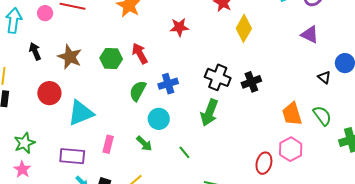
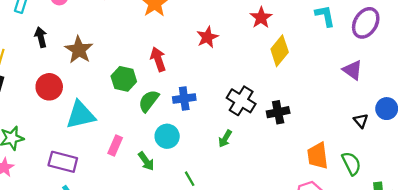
red star: (179, 27) -> (207, 37), turned -30
green hexagon: (111, 58) -> (124, 79), moved
green arrow: (209, 113) -> (225, 139), size x0.6
pink rectangle: (108, 144) -> (115, 146), moved

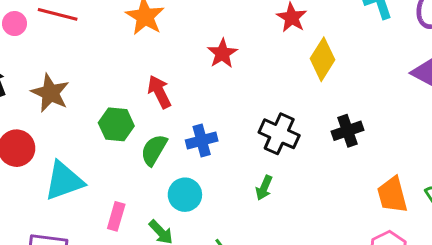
black cross: (278, 112) -> (348, 131), moved

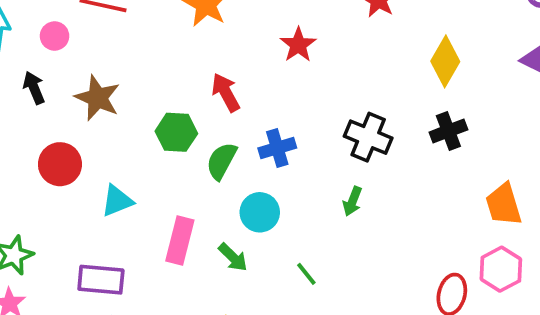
pink circle: (14, 24) -> (55, 36), moved
yellow diamond: (323, 59) -> (445, 61), moved
cyan triangle: (64, 181) -> (117, 201), size x0.7
pink rectangle: (116, 216) -> (180, 241), size x1.4

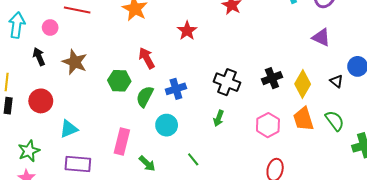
yellow diamond: (445, 61) -> (303, 84), moved
red circle: (60, 164) -> (41, 101), moved
cyan triangle: (117, 201) -> (69, 129), moved
green arrow: (233, 257) -> (147, 163), moved
pink hexagon: (501, 269) -> (268, 125), moved

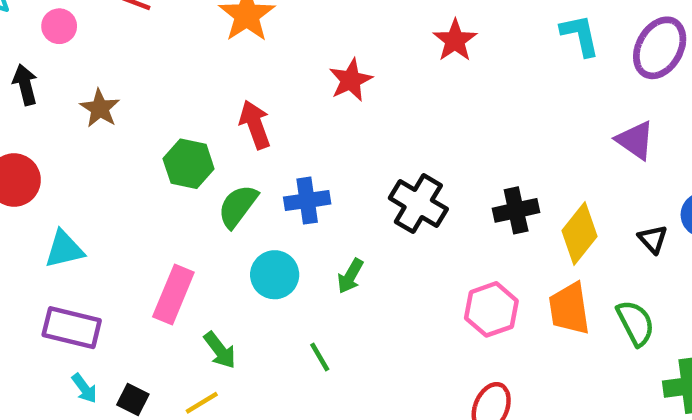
brown star: (75, 62) -> (100, 108), size x0.7
green arrow: (219, 118) -> (350, 276), moved

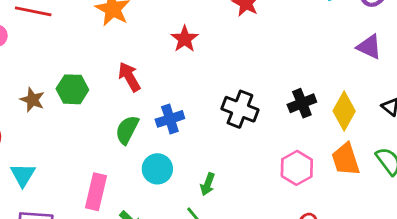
brown star: (100, 108) -> (32, 100), moved
green hexagon: (189, 164) -> (72, 89), moved
cyan triangle: (64, 249) -> (23, 175), turned -36
green arrow: (350, 276) -> (208, 184), moved

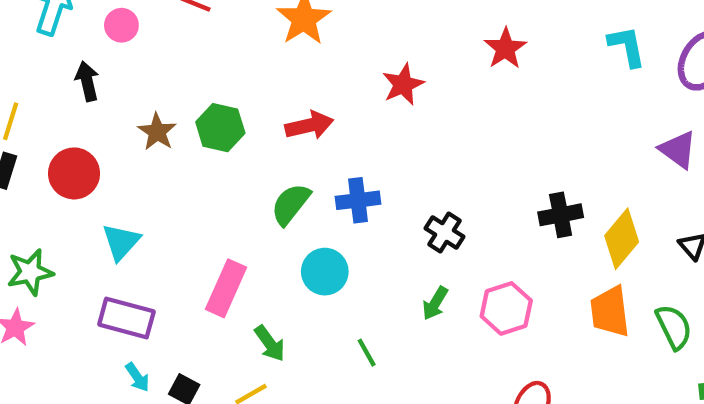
red arrow: (129, 77) -> (309, 125), turned 96
black cross: (240, 109) -> (445, 233), moved, size x0.7
pink hexagon: (297, 168) -> (506, 308), moved
green arrow: (208, 184) -> (435, 303), moved

